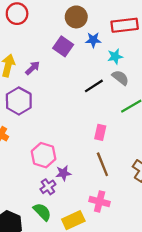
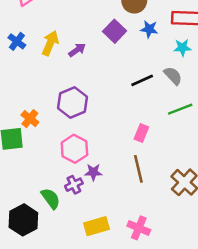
cyan star: (115, 56) -> (182, 48), moved
purple hexagon: (19, 101) -> (72, 103), moved
pink cross: (100, 202) -> (139, 228), moved
green semicircle: (42, 212) -> (51, 198), moved

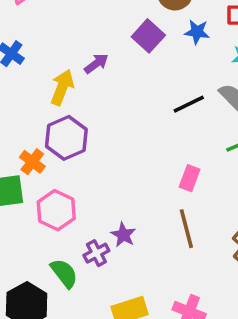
yellow arrow: (50, 43) -> (62, 87), moved
purple hexagon: (72, 103) -> (66, 138), moved
pink hexagon: (74, 149) -> (56, 210), moved
purple star: (93, 172) -> (123, 235), turned 30

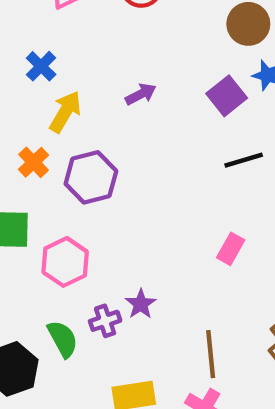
purple square: (148, 36) -> (227, 96), moved
yellow arrow: (62, 87) -> (65, 112), moved
orange cross: (32, 162) -> (33, 162), moved
brown line: (186, 229) -> (211, 354), moved

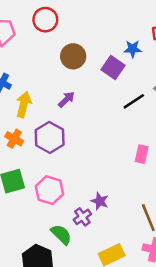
brown circle: (248, 24) -> (73, 56), moved
purple arrow: (141, 94) -> (66, 99), moved

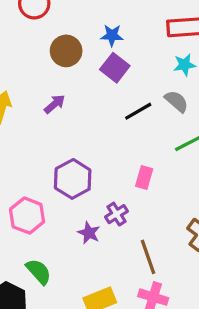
blue star: (133, 49) -> (112, 35), moved
purple hexagon: (50, 137) -> (73, 179), moved
purple cross: (82, 217) -> (116, 214), moved

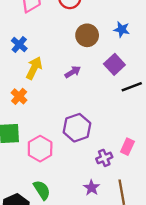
purple square: (115, 68) -> (114, 64), moved
pink rectangle: (144, 177) -> (127, 147), moved
purple star: (89, 233) -> (91, 188), moved

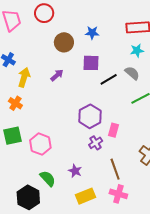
purple square: (114, 64) -> (91, 63), turned -36
purple hexagon: (77, 128) -> (90, 116), moved
purple star: (91, 188) -> (75, 171), moved

